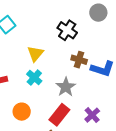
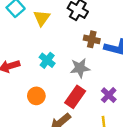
yellow triangle: (35, 54) -> (42, 18), moved
gray star: (66, 87) -> (80, 68), turned 30

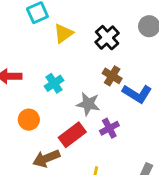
purple cross: (109, 95) -> (109, 128), moved

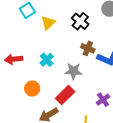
purple cross: (109, 128) -> (103, 100), moved

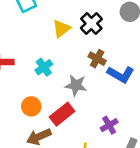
yellow triangle: (48, 23) -> (61, 29), moved
orange circle: (32, 89) -> (31, 106), moved

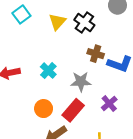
yellow triangle: (61, 29) -> (57, 22), moved
purple cross: (109, 125) -> (109, 103), moved

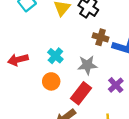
orange circle: (44, 109) -> (51, 81), moved

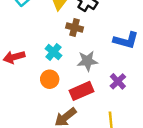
brown cross: (101, 37) -> (75, 27), moved
red rectangle: (81, 93) -> (81, 91), turned 30

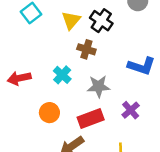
orange circle: (50, 79) -> (49, 113), moved

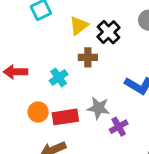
brown cross: (86, 49) -> (88, 57), turned -30
gray star: (99, 86) -> (99, 108), moved
red rectangle: (91, 119) -> (65, 117), moved

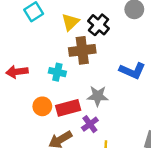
brown cross: (88, 57) -> (82, 50), size x1.5
cyan cross: (59, 77) -> (57, 72), turned -35
purple cross: (119, 127) -> (90, 124), moved

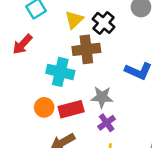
red arrow: (17, 72) -> (22, 44), moved, turned -40
cyan cross: (57, 72) -> (60, 72), size x1.5
purple cross: (90, 124) -> (107, 123), moved

